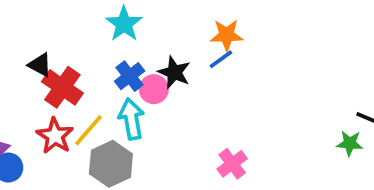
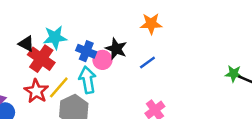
cyan star: (124, 24) -> (55, 37), moved, turned 30
blue line: (221, 59) -> (147, 62), moved
blue cross: (130, 76) -> (86, 51), turned -30
green star: (350, 143) -> (234, 74), moved

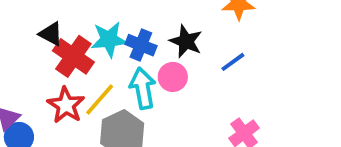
cyan star: (55, 37) -> (109, 39), moved
pink circle: (102, 60) -> (173, 77), moved

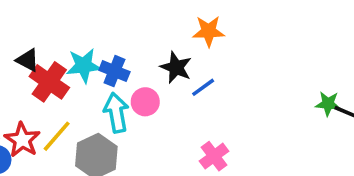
black star: (186, 41) -> (176, 67), moved
yellow line: (100, 99) -> (57, 136), moved
red star: (66, 105) -> (22, 140), moved

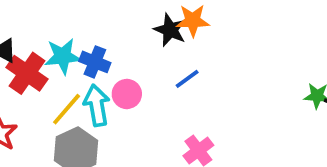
black star: (176, 67) -> (170, 30), moved
yellow line: (57, 136) -> (67, 109), moved

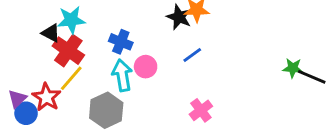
cyan star: (63, 56) -> (71, 20), moved
yellow line: (67, 109) -> (71, 78), moved

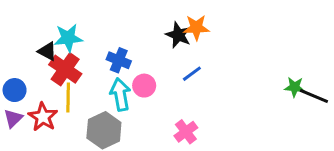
yellow line: (71, 78) -> (68, 97), turned -40
pink cross: (201, 110) -> (186, 132), moved
blue circle: (26, 113) -> (15, 90), moved

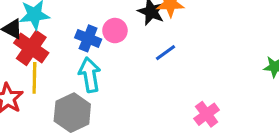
pink circle: (144, 86) -> (115, 31), moved
pink cross: (186, 132) -> (207, 114), moved

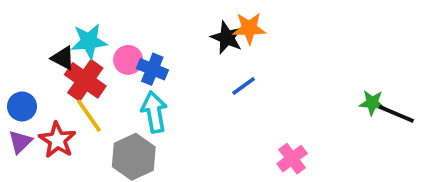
pink circle: (115, 31) -> (128, 60), moved
yellow line: (34, 78) -> (89, 116), turned -36

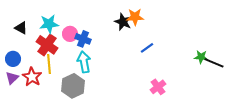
black triangle: (63, 58) -> (21, 28), moved
blue line: (244, 86) -> (147, 48), moved
yellow line: (89, 116) -> (49, 64), turned 30

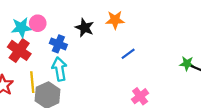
black star: (123, 22) -> (85, 28), moved
pink circle: (70, 34) -> (38, 23), moved
yellow line: (49, 64) -> (32, 82), moved

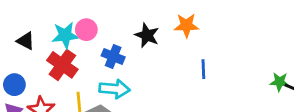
blue line: (128, 54) -> (203, 69), turned -56
cyan arrow: (59, 69) -> (115, 89), turned 105

